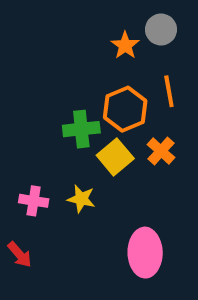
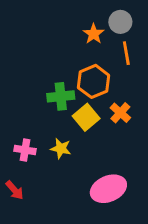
orange line: (169, 91) -> (126, 53), moved
pink ellipse: (145, 253) -> (108, 189), turned 68

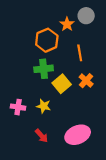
orange line: (126, 53) -> (80, 53), moved
orange hexagon: (94, 81) -> (47, 40), moved
red arrow: (15, 190) -> (41, 136), moved

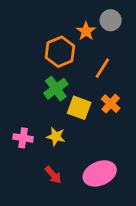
orange line: (80, 53) -> (102, 68), turned 42
green cross: (44, 69) -> (56, 89), turned -30
yellow square: (62, 84) -> (79, 108), turned -30

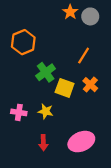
orange star: (86, 31) -> (70, 12), moved
orange hexagon: (60, 52) -> (23, 42), moved
red arrow: (53, 175) -> (43, 143), turned 40

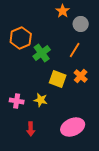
gray circle: (90, 16) -> (81, 24), moved
green cross: (46, 72) -> (42, 53), moved
red arrow: (43, 143) -> (31, 129), moved

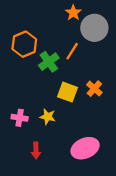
gray circle: (81, 24) -> (94, 28), size x1.5
orange line: (75, 50) -> (72, 51), moved

